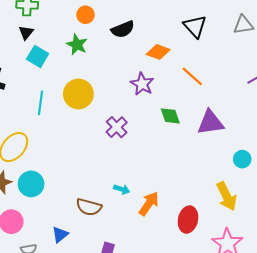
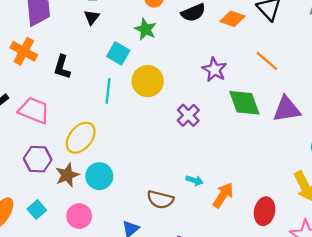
orange diamond: (158, 52) -> (232, 19), moved
cyan square: (38, 56) -> (118, 53), moved
green diamond: (170, 116) -> (244, 103), size x1.5

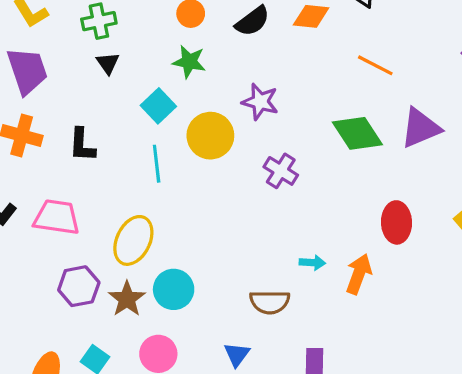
cyan square: (118, 53) -> (158, 106), turned 30
purple star: (214, 70) -> (260, 102), moved
red ellipse: (265, 211) -> (396, 222), moved

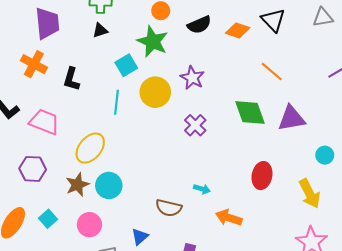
green star: (189, 62) -> (153, 41), size x1.4
black triangle: (108, 63) -> (100, 30), turned 35
orange arrow: (359, 274) -> (229, 218), moved, turned -105
purple hexagon: (79, 286) -> (33, 169), moved

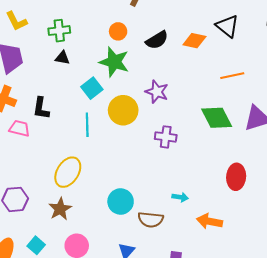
black triangle: (100, 30) -> (62, 58), turned 35
orange line: (272, 71) -> (232, 76), turned -45
pink trapezoid: (44, 122) -> (19, 128), moved, size x0.7
purple cross: (195, 125) -> (166, 137), turned -30
cyan circle: (109, 185) -> (121, 201), moved

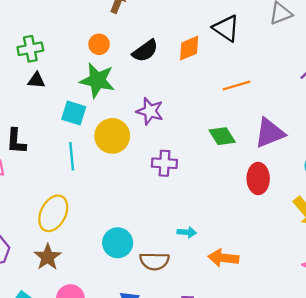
orange diamond: (194, 41) -> (189, 48), turned -30
cyan square: (92, 88) -> (74, 113), turned -30
green diamond: (217, 118) -> (222, 136), size x0.7
red ellipse: (236, 177) -> (258, 178), moved

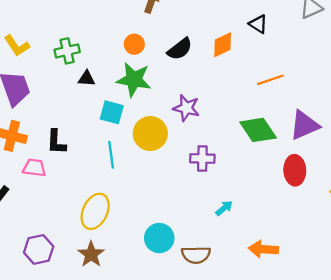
black triangle: (226, 28) -> (258, 24), size x0.7
black triangle: (36, 80) -> (87, 79), moved
green diamond: (222, 136) -> (258, 130), size x1.4
cyan arrow: (187, 232) -> (224, 208), moved, turned -42

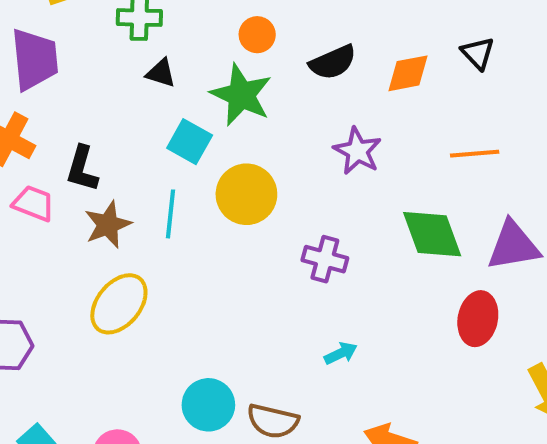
purple star: (186, 108) -> (358, 151), moved
cyan circle: (159, 238) -> (208, 405), moved
brown star: (91, 254) -> (108, 225), moved

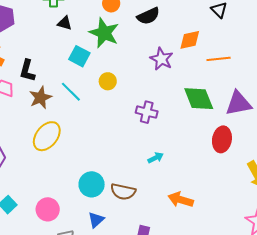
orange diamond: (408, 73) -> (190, 40), moved
yellow circle: (246, 194) -> (108, 81), size x0.6
cyan line: (171, 214) -> (71, 92), turned -50

